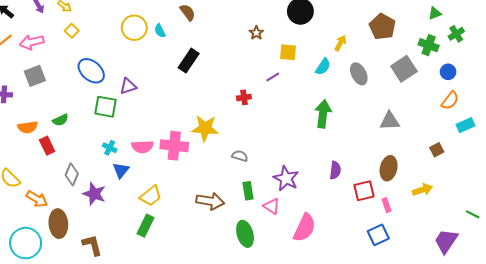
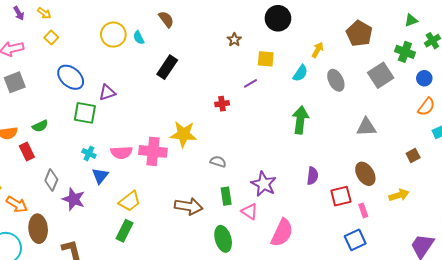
brown ellipse: (389, 168) -> (365, 174), turned -45

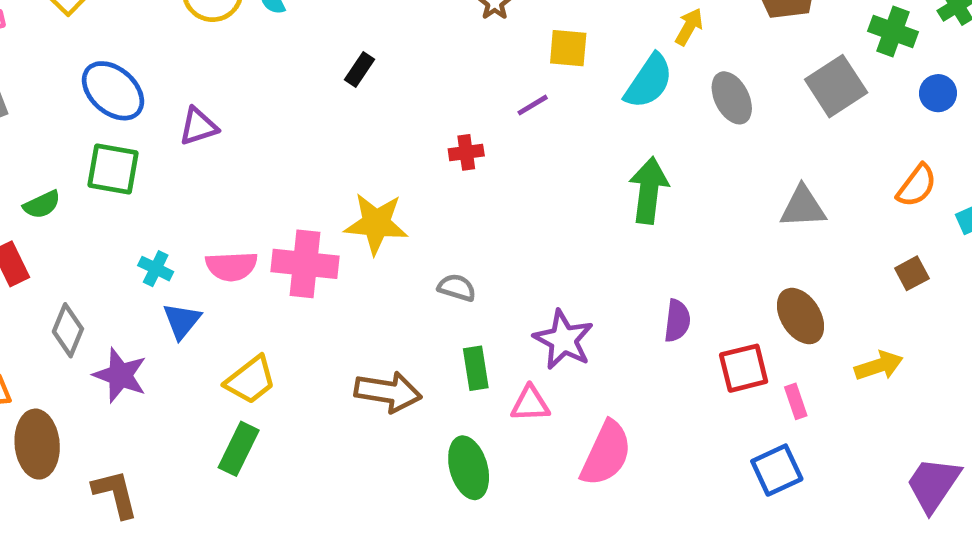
black rectangle: (167, 67) -> (360, 69), moved, size x0.6
cyan semicircle: (300, 73) -> (649, 81), size x1.4
orange semicircle: (426, 107) -> (917, 186), moved
green square: (85, 113) -> (113, 169), moved
pink triangle: (249, 211) -> (530, 404), turned -36

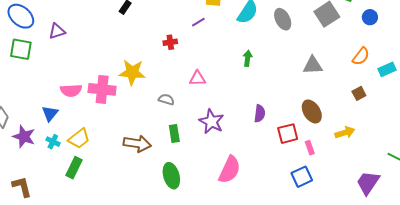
green arrow: (649, 190) -> (248, 58), size x0.6
cyan cross: (156, 269) -> (53, 142), moved
pink triangle: (530, 404) -> (197, 78), moved

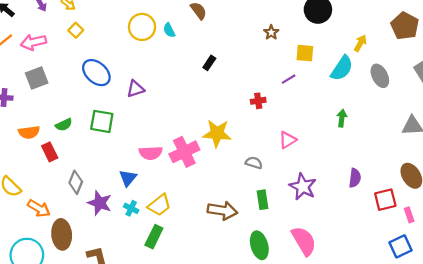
green square: (21, 49) -> (102, 121), moved
pink triangle: (197, 78) -> (288, 140), turned -30
pink cross: (102, 89) -> (184, 152), turned -32
pink semicircle: (230, 170) -> (304, 241), moved, turned -56

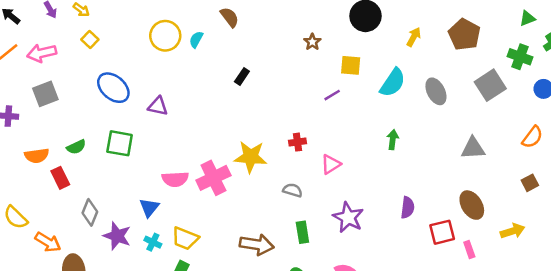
cyan semicircle: (169, 30) -> (196, 39), turned 56
yellow arrow: (360, 43) -> (414, 37), moved
purple triangle: (135, 89) -> (158, 106), turned 30
red cross: (258, 101) -> (298, 142), moved
yellow trapezoid: (159, 205) -> (185, 238), turned 60

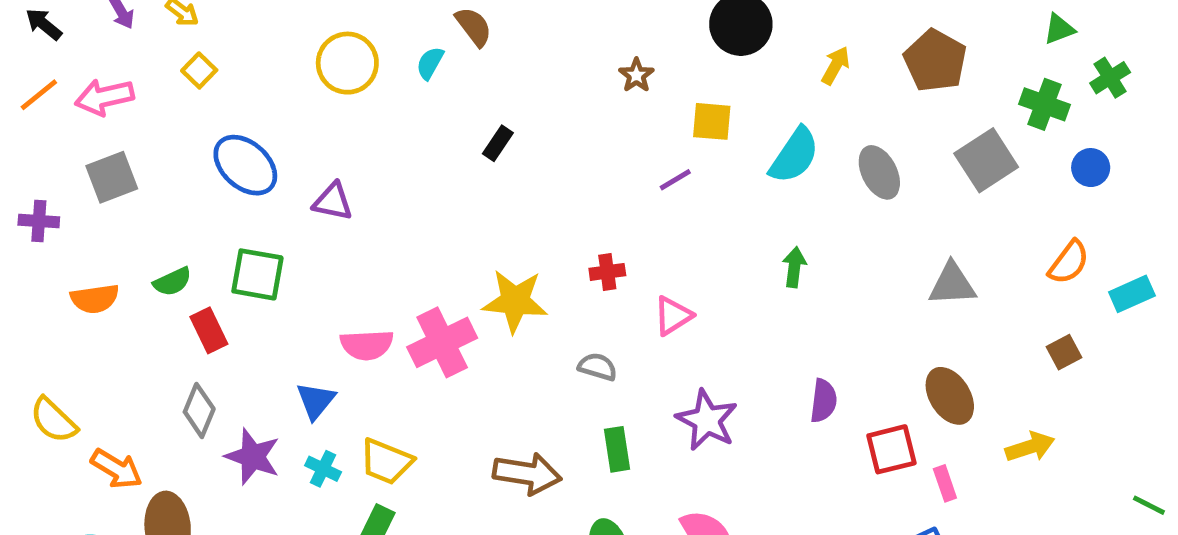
cyan semicircle: (196, 39) -> (430, 63), moved
red rectangle: (60, 178) -> (209, 330), moved

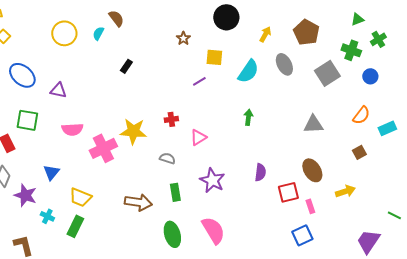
gray ellipse: (879, 172) -> (284, 64), moved
pink semicircle: (367, 345) -> (72, 129), moved
cyan cross: (323, 469) -> (47, 216), moved

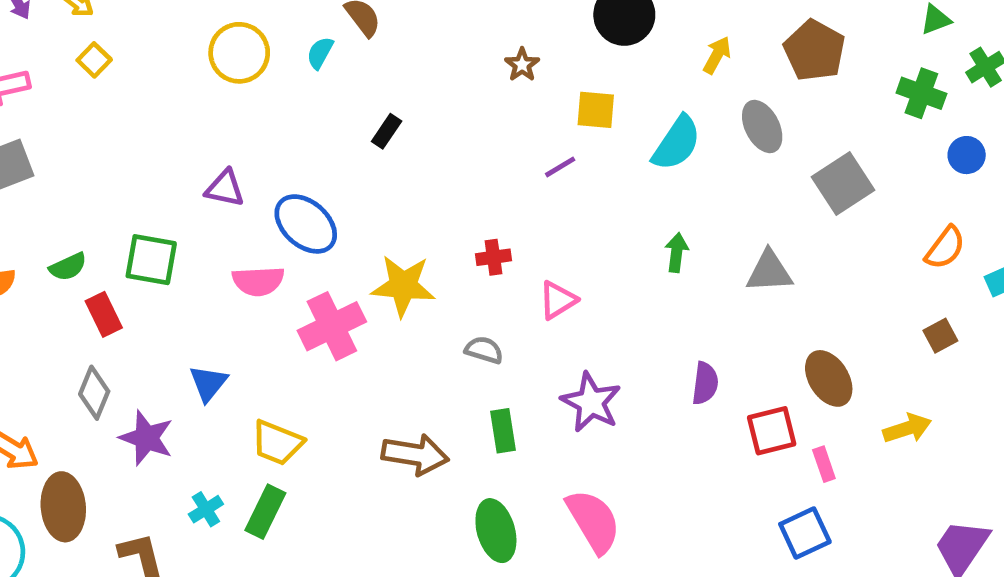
gray square: (327, 73) -> (843, 184), moved
blue ellipse: (22, 75) -> (306, 224), moved
gray triangle: (313, 124) -> (769, 272), moved
cyan cross: (47, 216) -> (206, 509), moved, turned 32

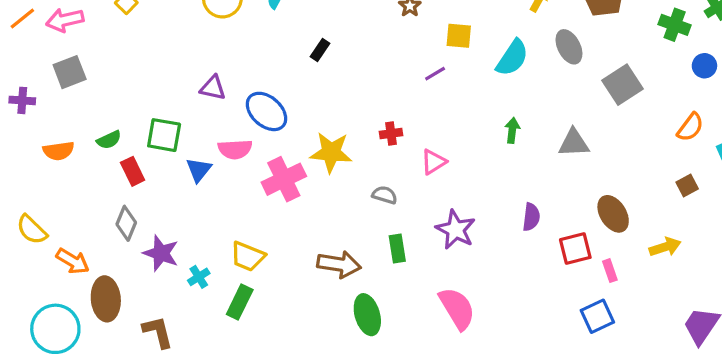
blue triangle: (208, 383) -> (199, 170), moved
cyan cross: (206, 509) -> (199, 277), moved
green ellipse: (496, 531) -> (367, 315), moved

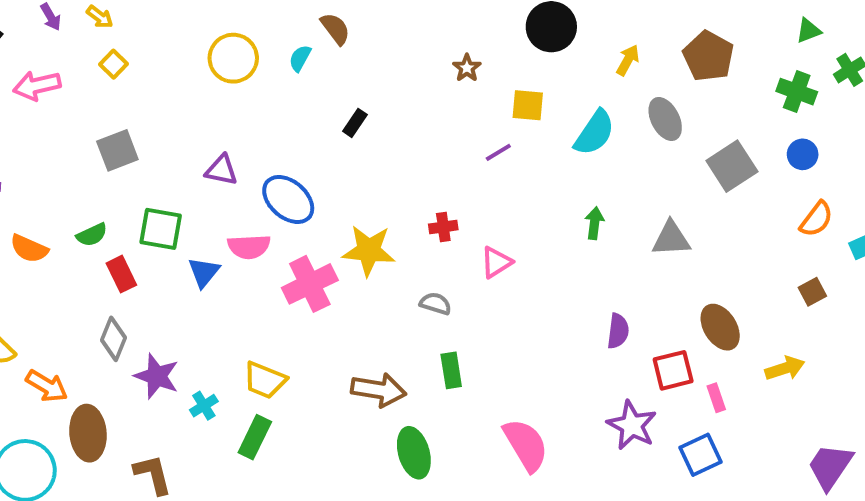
blue circle: (704, 66) -> (803, 154), moved
gray square: (70, 72) -> (117, 150), moved
orange semicircle: (59, 151) -> (29, 249), turned 32
purple star: (456, 230) -> (632, 425), moved

